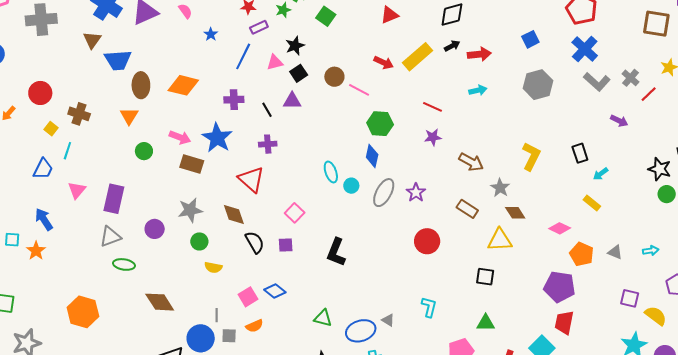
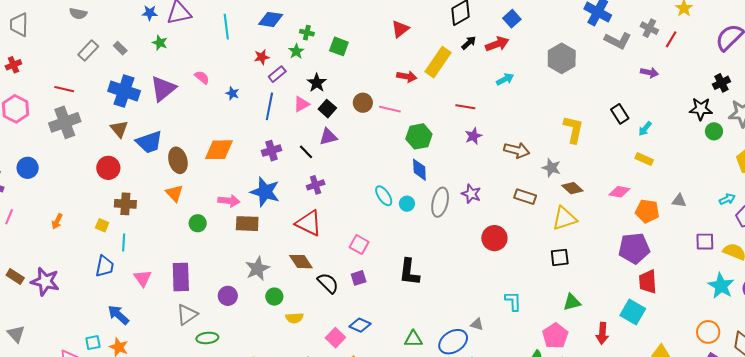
blue square: (530, 39) -> (512, 19), moved
red circle: (40, 93) -> (108, 168), moved
cyan arrow: (651, 251) -> (727, 199), moved

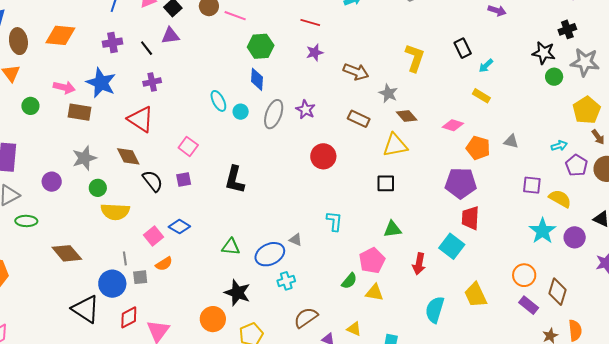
yellow semicircle: (294, 318) -> (115, 212), size x1.6

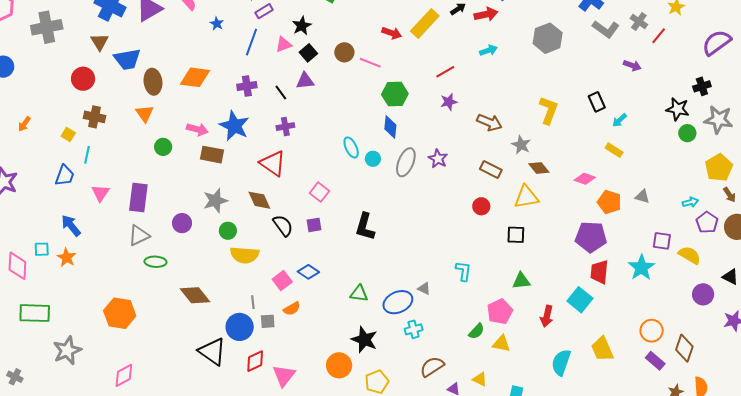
red line: (310, 23) -> (445, 72), turned -48
red circle: (323, 156) -> (481, 206), moved, size x0.7
cyan star: (543, 231) -> (641, 268), moved

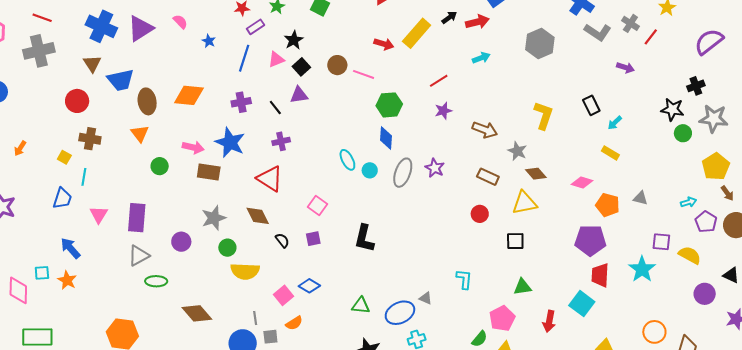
black semicircle: (283, 226) -> (282, 240), size x0.7

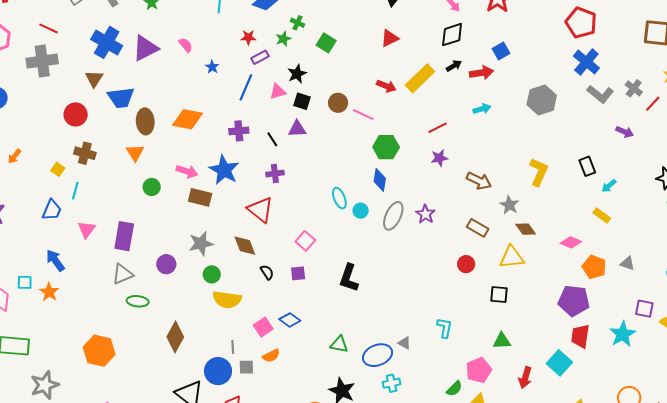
black square: (301, 67) -> (302, 101), turned -36
brown diamond: (197, 313) -> (175, 337), turned 64

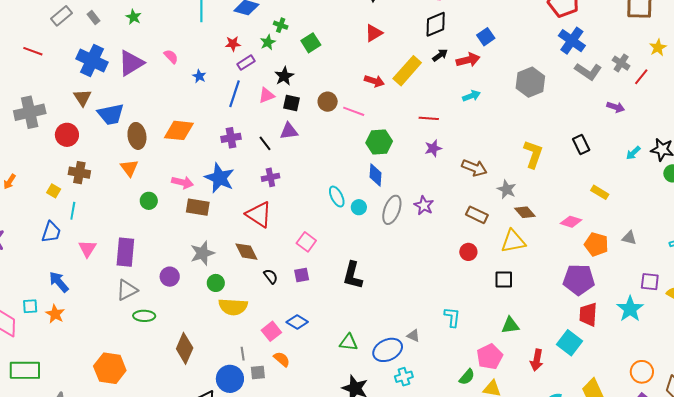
green square: (326, 43) -> (311, 43), turned 30
gray cross: (42, 61) -> (30, 112), moved
red line: (438, 128) -> (429, 118), turned 36
cyan arrow: (609, 186) -> (633, 153), moved
orange semicircle: (271, 356) -> (282, 359), turned -108

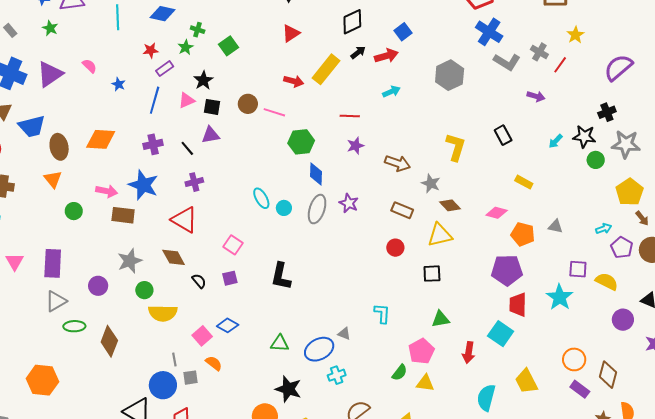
blue diamond: (375, 175) -> (316, 174), moved
brown diamond: (185, 348) -> (109, 341), moved

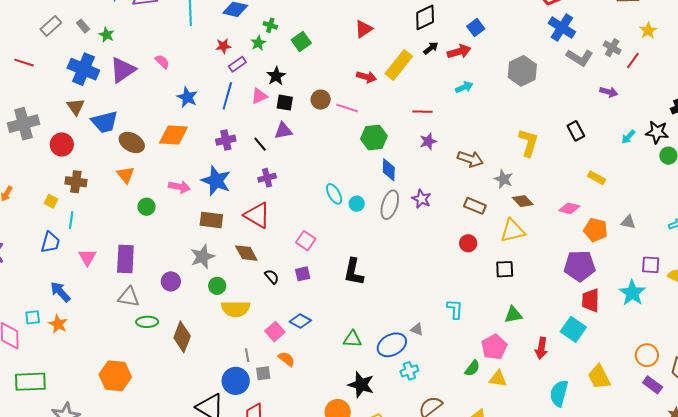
green star: (50, 28) -> (107, 35), moved
blue star: (119, 84) -> (187, 97), moved, size x1.5
brown ellipse: (59, 147) -> (132, 142), turned -50
brown rectangle: (123, 215) -> (211, 220), moved
gray triangle: (56, 301) -> (129, 297), turned 40

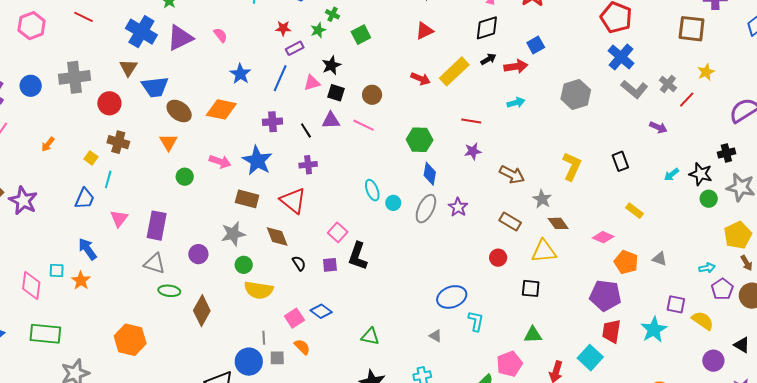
pink line: (347, 108) -> (364, 125), moved
black L-shape: (354, 272) -> (358, 256), moved
blue ellipse: (392, 345) -> (452, 297), moved

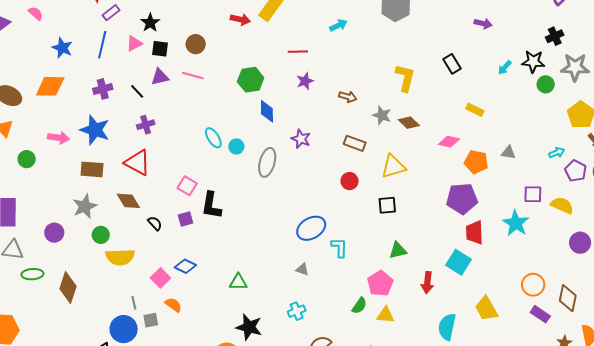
brown arrow: (512, 175) -> (348, 97), size x0.7
gray ellipse: (426, 209) -> (267, 162), moved
brown diamond: (558, 223) -> (409, 123), moved

